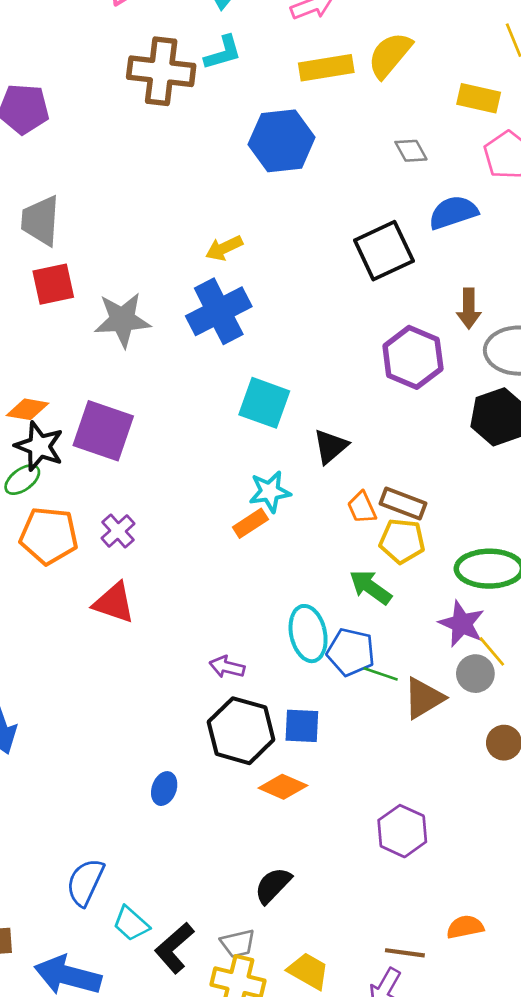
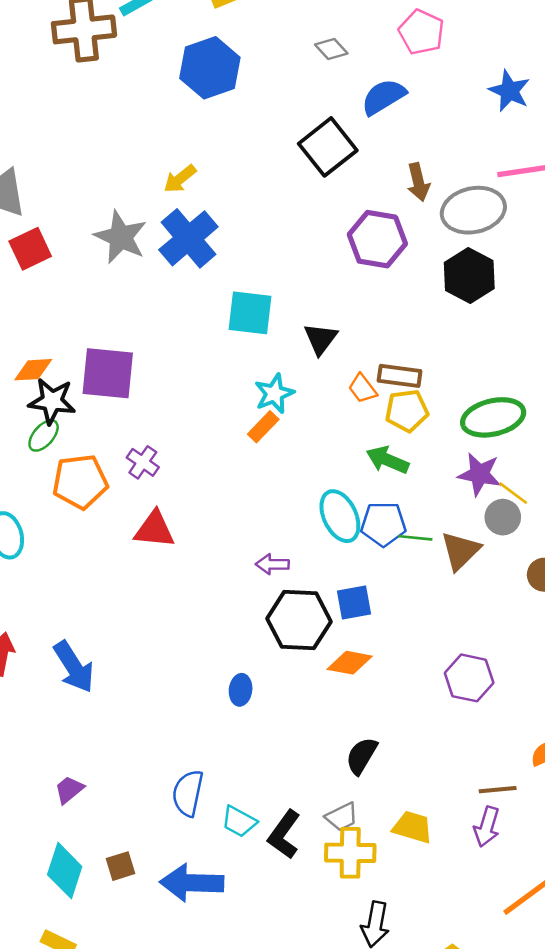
gray star: (122, 320) -> (121, 237), moved, turned -30

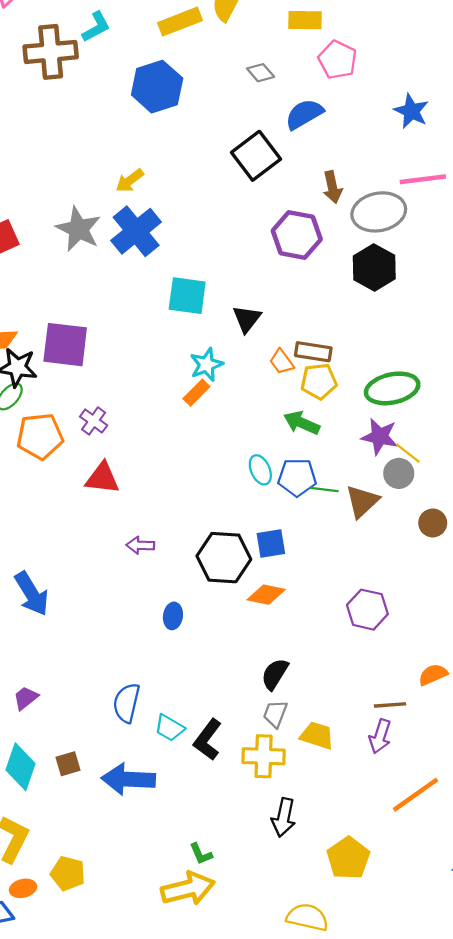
cyan ellipse: (340, 516) -> (260, 470), size x0.7
purple arrow: (272, 564) -> (140, 545), moved
gray trapezoid: (342, 817) -> (275, 714), moved, turned 136

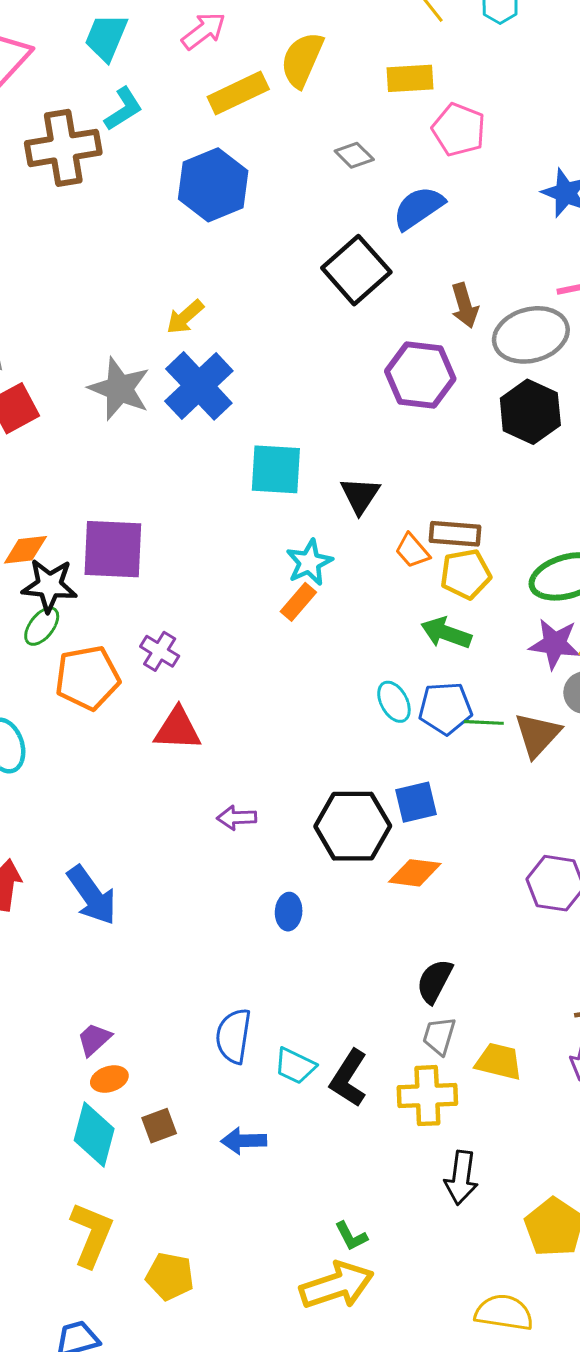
blue arrow: (128, 779) -> (244, 1141), size x0.6
orange ellipse: (23, 888) -> (109, 1079), moved

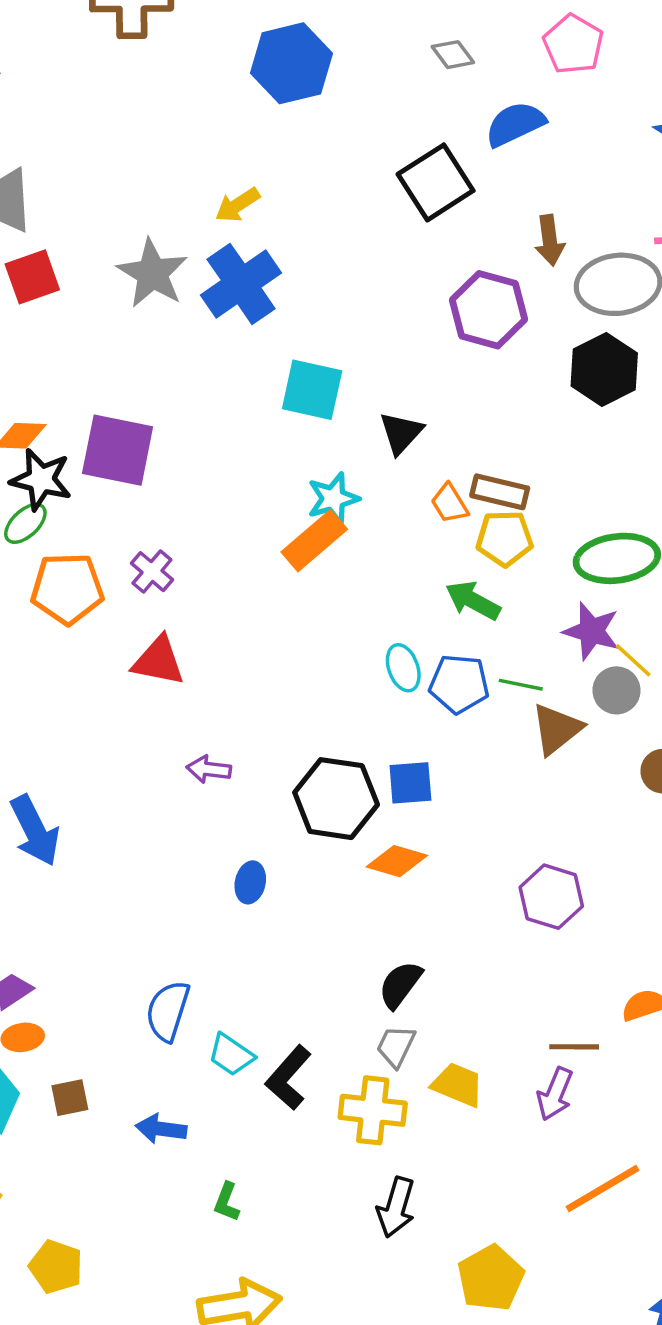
orange rectangle: (298, 602) -> (314, 541), size x1.5
green line: (484, 722) -> (521, 685), moved
green L-shape: (351, 1236) -> (227, 1202), moved, turned 40

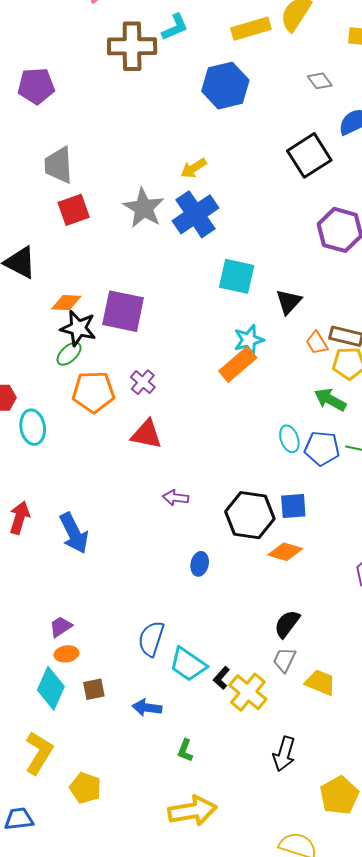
cyan trapezoid: (231, 1055) -> (188, 664), size x1.4
black L-shape: (288, 1078) -> (221, 678), size x0.6
yellow cross: (373, 1110) -> (248, 692), moved, turned 33

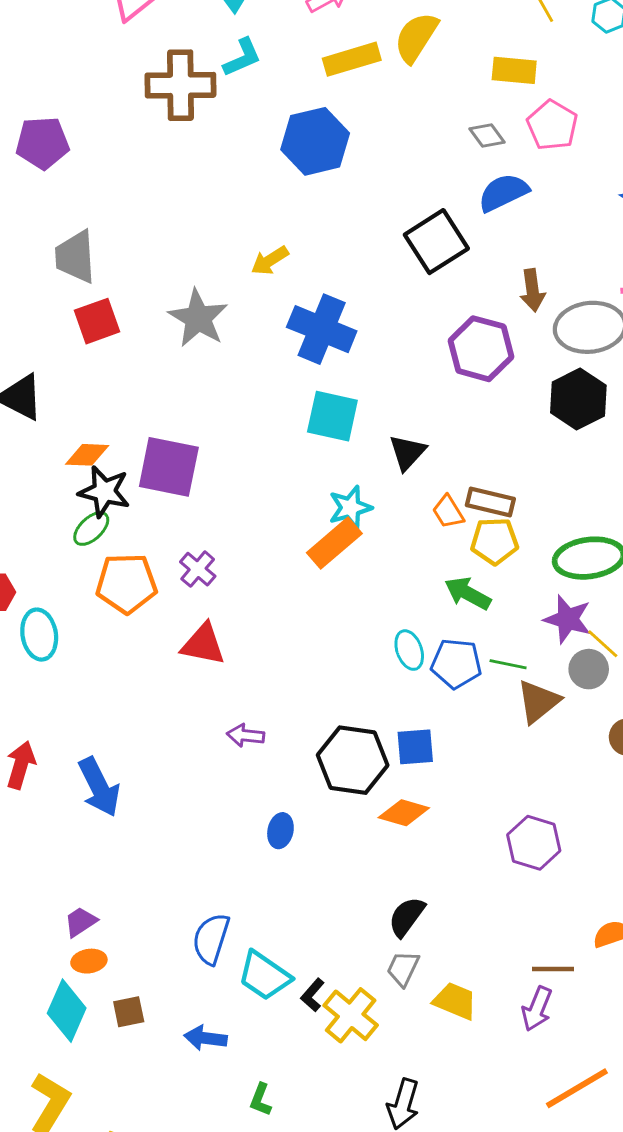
gray diamond: (320, 81) -> (487, 136), moved
blue cross: (195, 214) -> (322, 329), moved, turned -33

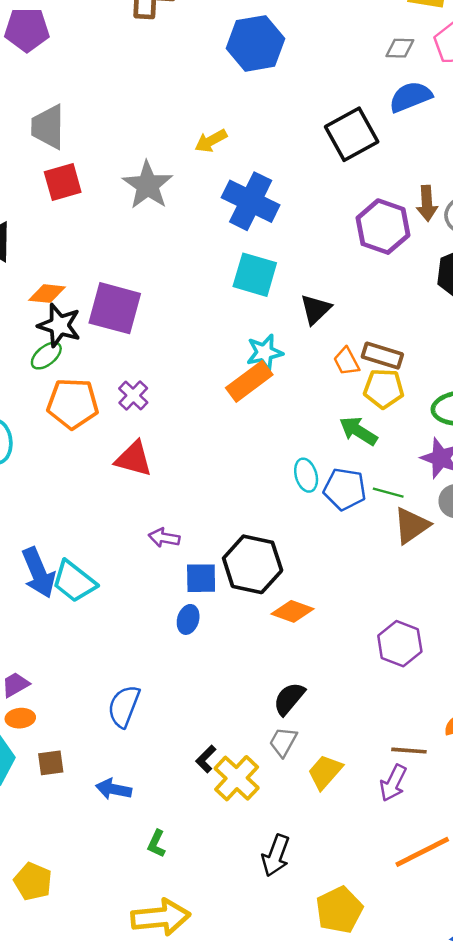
gray diamond: (487, 136) -> (400, 48), turned -56
brown arrow: (532, 290) -> (427, 203), moved
blue square: (415, 747) -> (201, 578), moved
cyan trapezoid: (264, 976) -> (74, 581), moved
yellow trapezoid: (455, 1001) -> (325, 772), turned -75

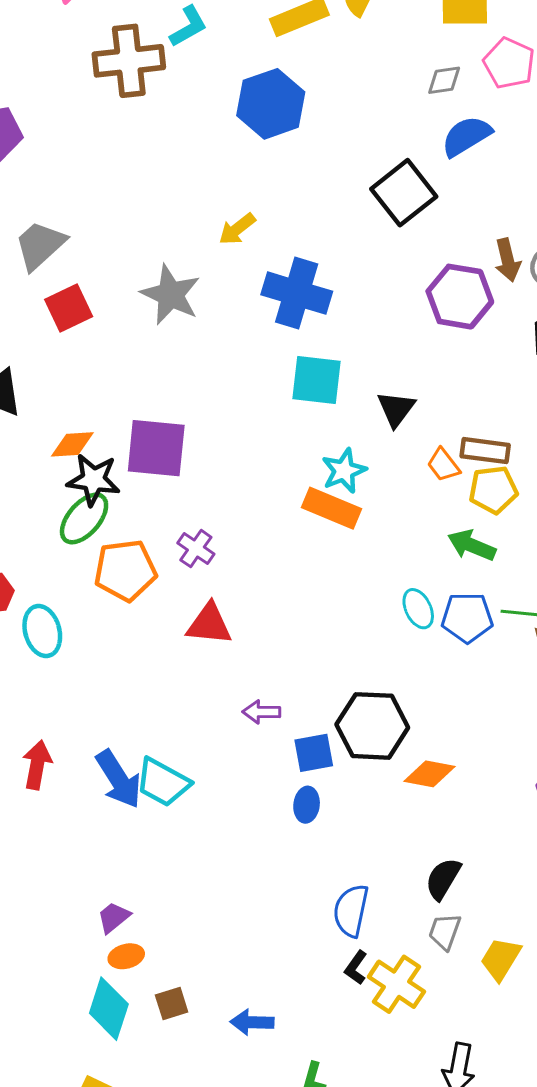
gray trapezoid: (48, 127) -> (40, 245), turned 57
green ellipse: (46, 356) -> (84, 518), size x1.4
orange rectangle: (249, 381) -> (331, 508), turned 69
blue semicircle: (124, 706) -> (351, 911), moved

